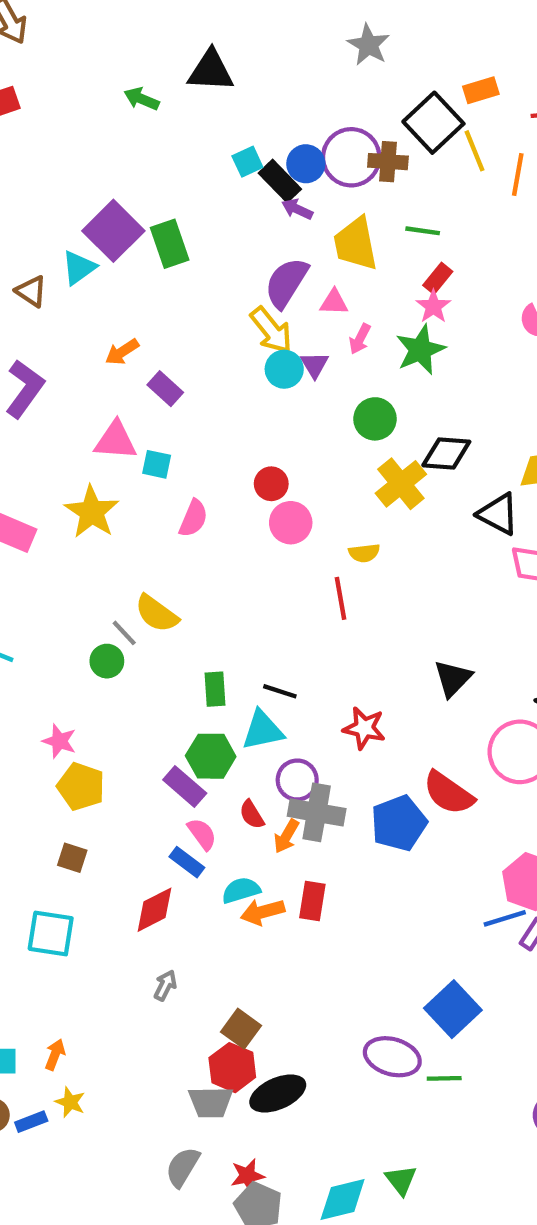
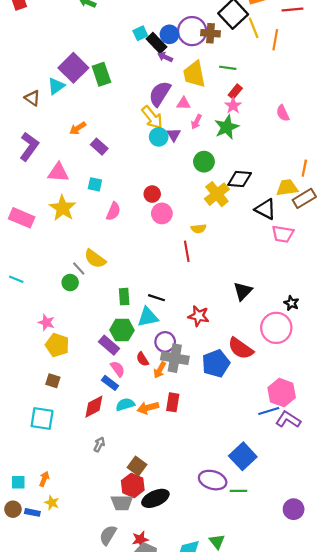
pink triangle: (116, 441) -> (58, 172), moved
cyan semicircle: (241, 890) -> (125, 404), moved
blue rectangle: (31, 1122) -> (32, 512), turned 32

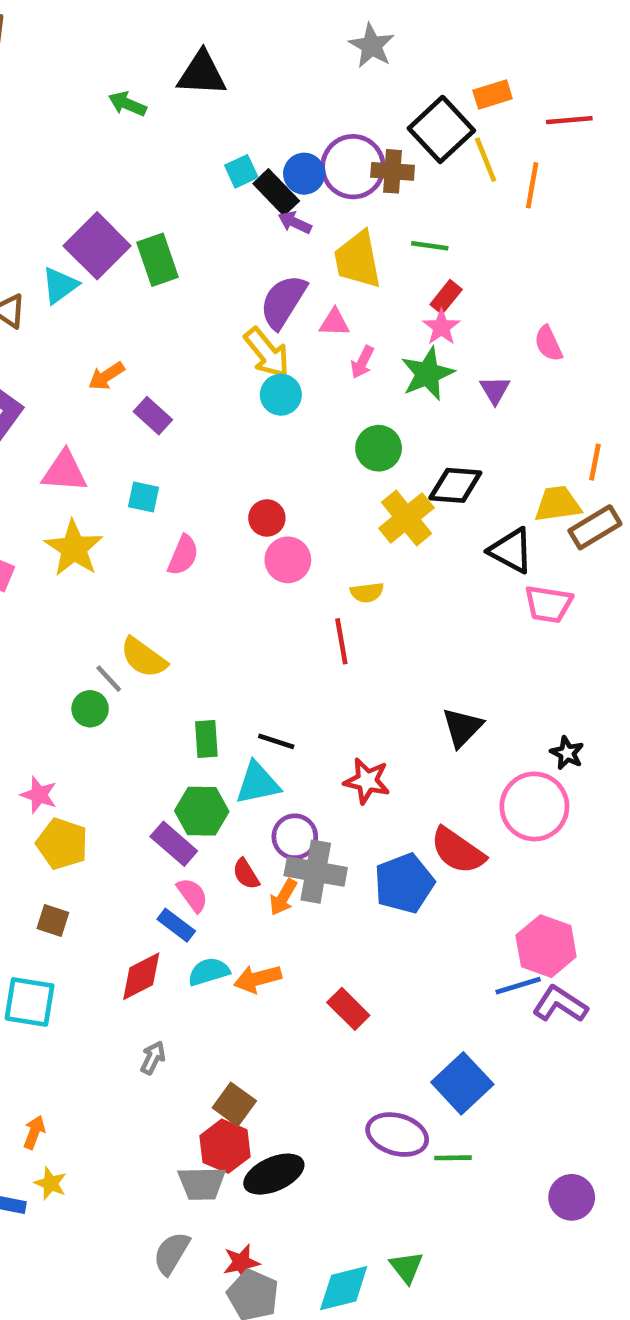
purple triangle: (174, 135) -> (495, 390), moved
red rectangle: (173, 402) -> (348, 1009), moved, turned -54

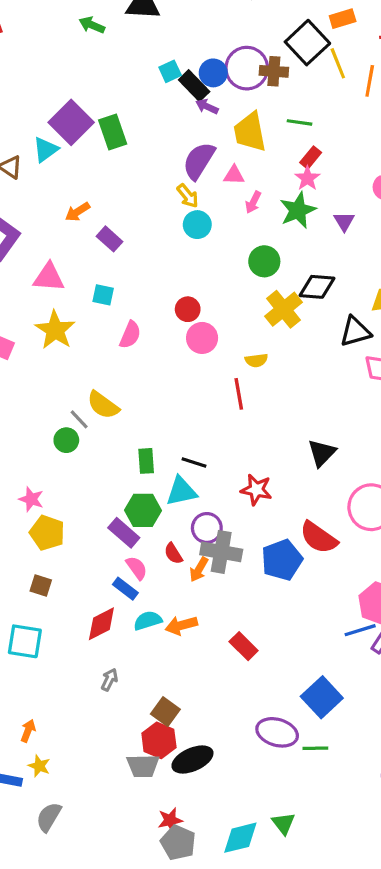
yellow arrow: (267, 353) -> (188, 196), size x0.7
black triangle: (511, 551) -> (355, 332), turned -44
gray semicircle: (171, 1253) -> (49, 817), moved

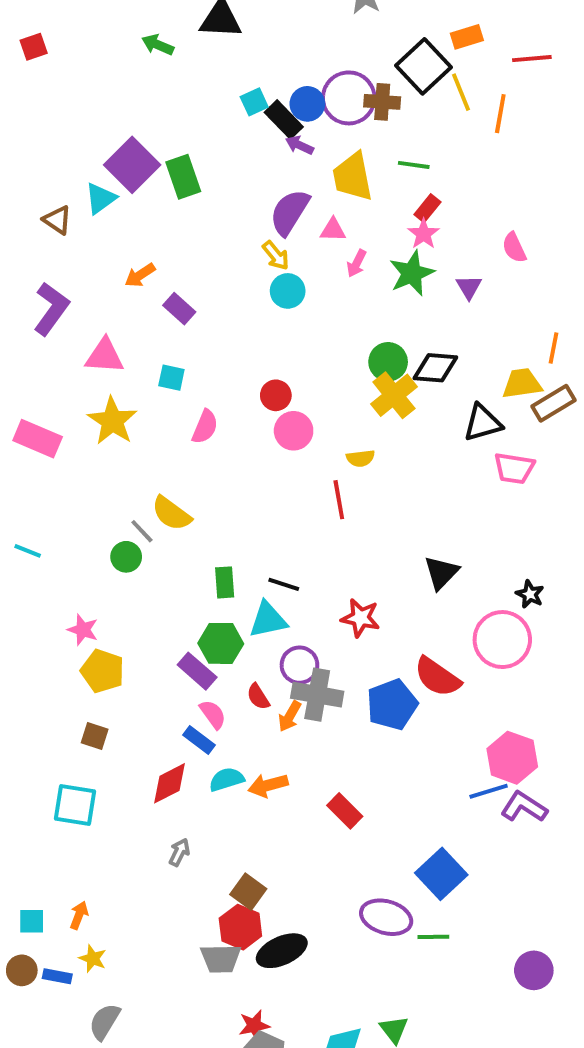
green circle: (264, 261) -> (388, 362), moved

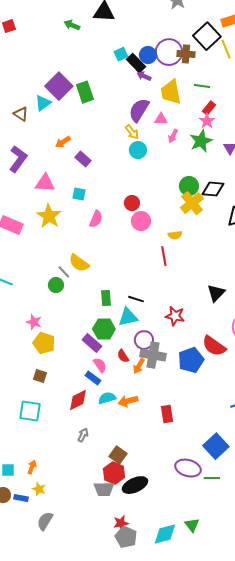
red rectangle: (345, 811) -> (167, 414), turned 36

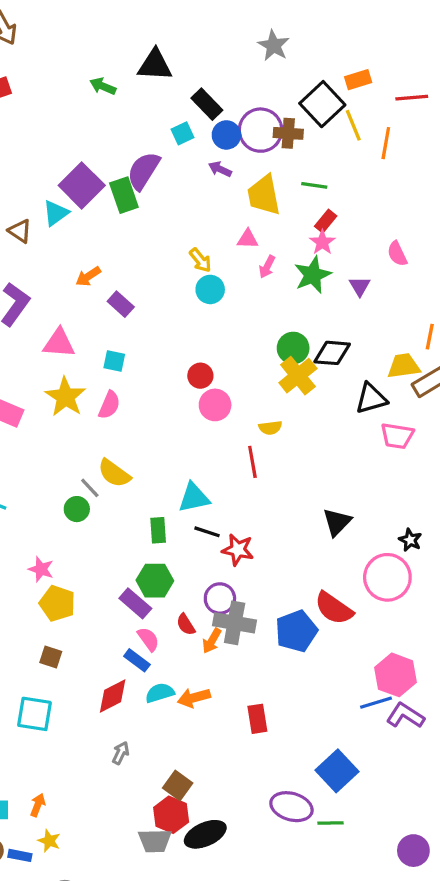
black rectangle: (136, 63) -> (207, 104), moved
purple semicircle: (139, 110) -> (143, 171), moved
pink semicircle: (96, 219) -> (109, 405), moved
red star: (175, 316) -> (238, 550), moved
cyan triangle: (128, 317) -> (194, 498), moved

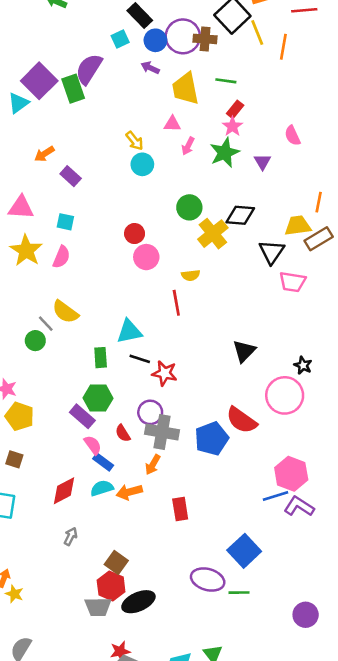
green circle: (293, 348) -> (189, 207), moved
black triangle: (371, 398) -> (272, 252), turned -40
orange arrow: (212, 641) -> (153, 465), moved
blue rectangle: (137, 660) -> (103, 462), moved
yellow star: (49, 841) -> (14, 594), moved

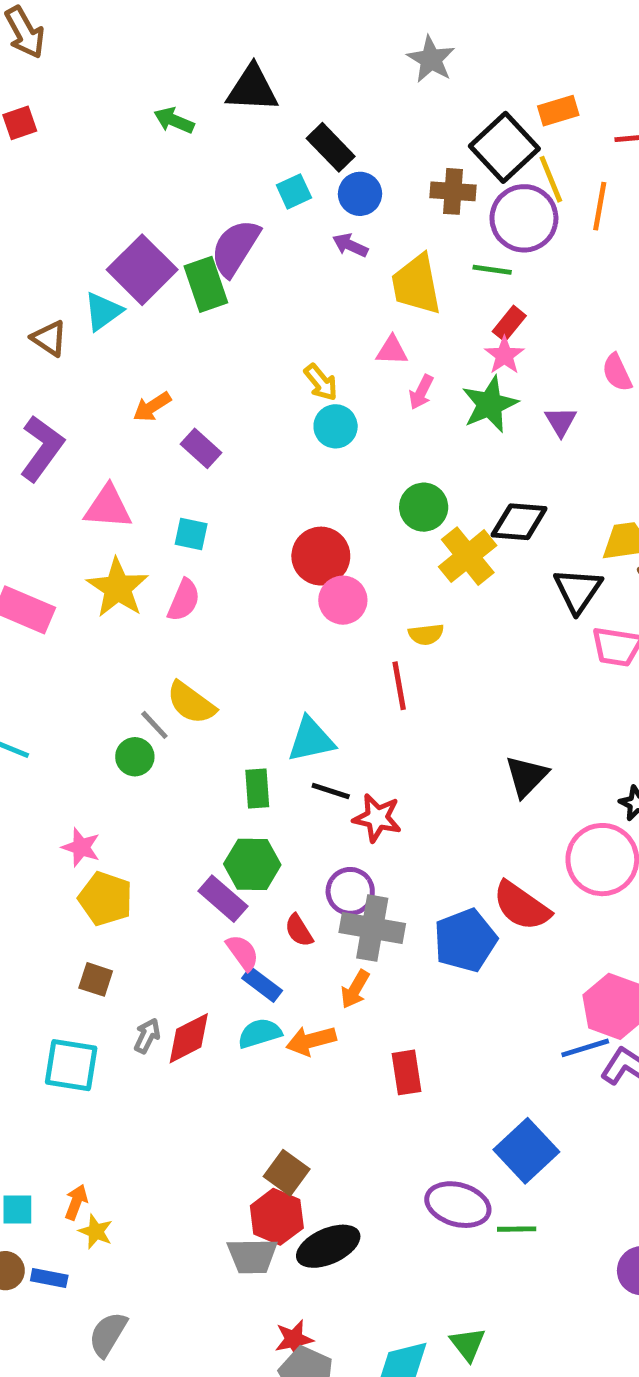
purple circle: (183, 36) -> (524, 218), moved
red circle: (135, 234) -> (321, 556), size x1.5
gray arrow: (71, 536) -> (147, 1036), moved

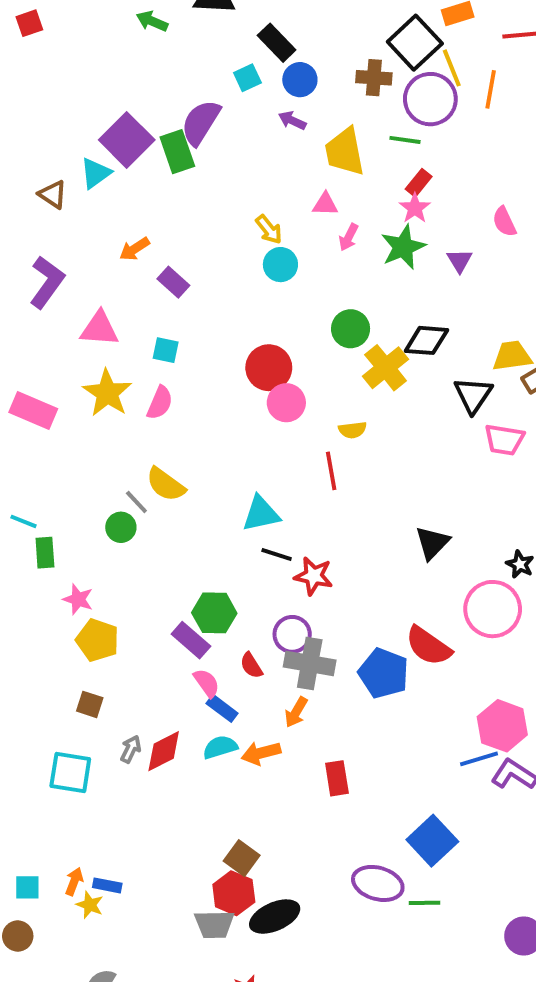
green rectangle: (257, 789) -> (45, 553), moved
blue pentagon: (465, 940) -> (384, 673), turned -30
blue rectangle: (49, 1278) -> (107, 885), moved

